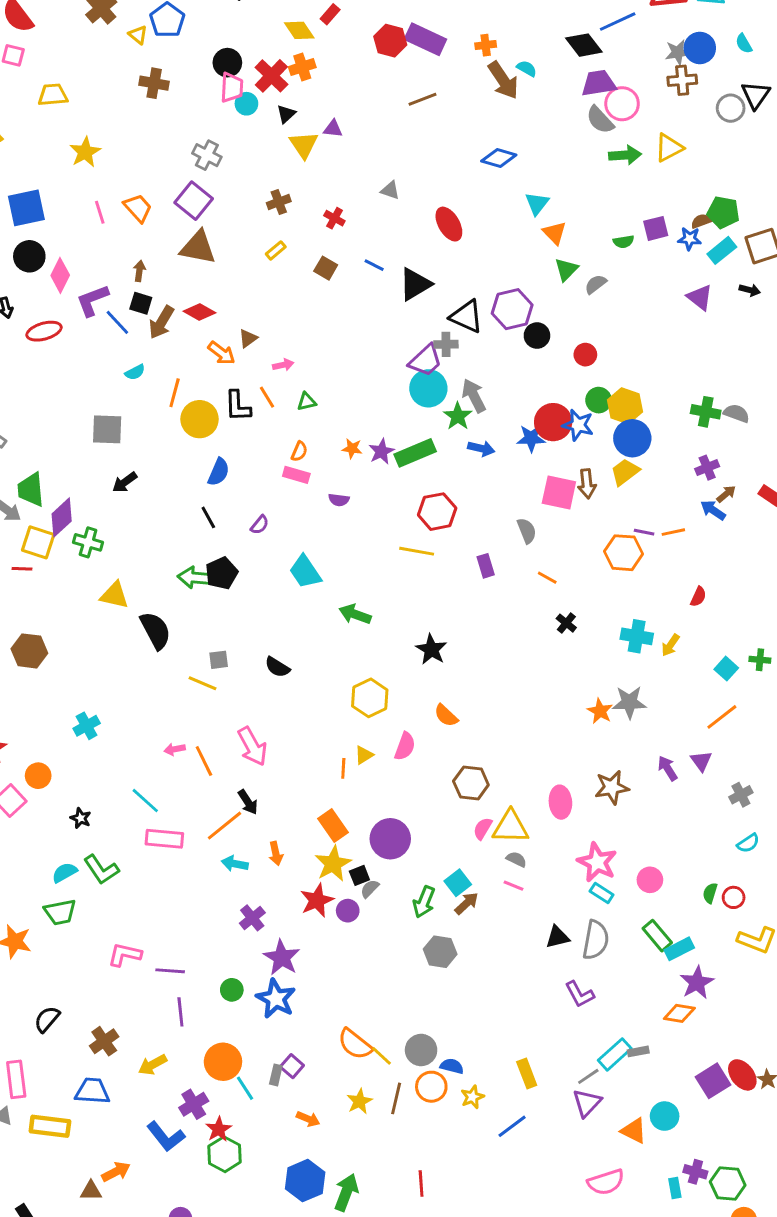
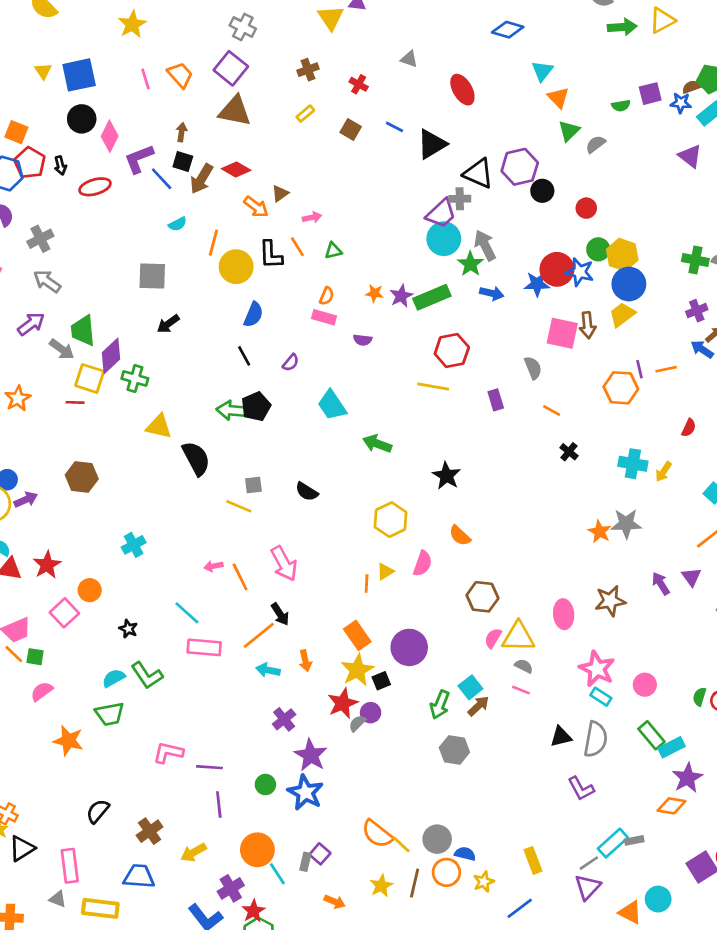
purple line: (644, 532) -> (639, 369), turned 66
gray semicircle: (370, 889) -> (357, 723), moved

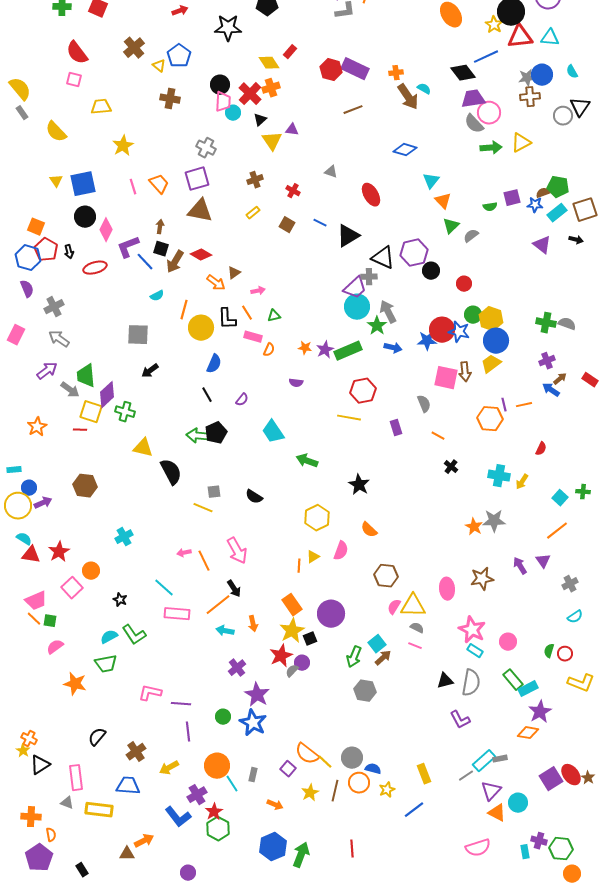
purple square: (231, 68) -> (197, 179), turned 35
pink rectangle: (324, 317) -> (253, 337), moved
purple square: (320, 854) -> (288, 769), moved
purple triangle: (588, 887) -> (491, 791), moved

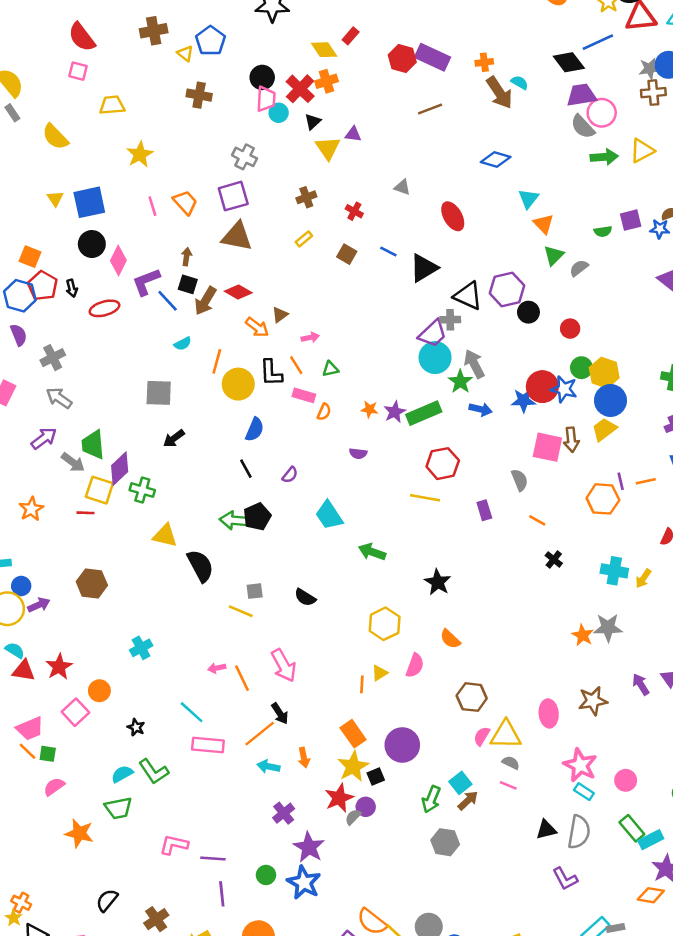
brown cross: (134, 48) -> (154, 31), turned 30

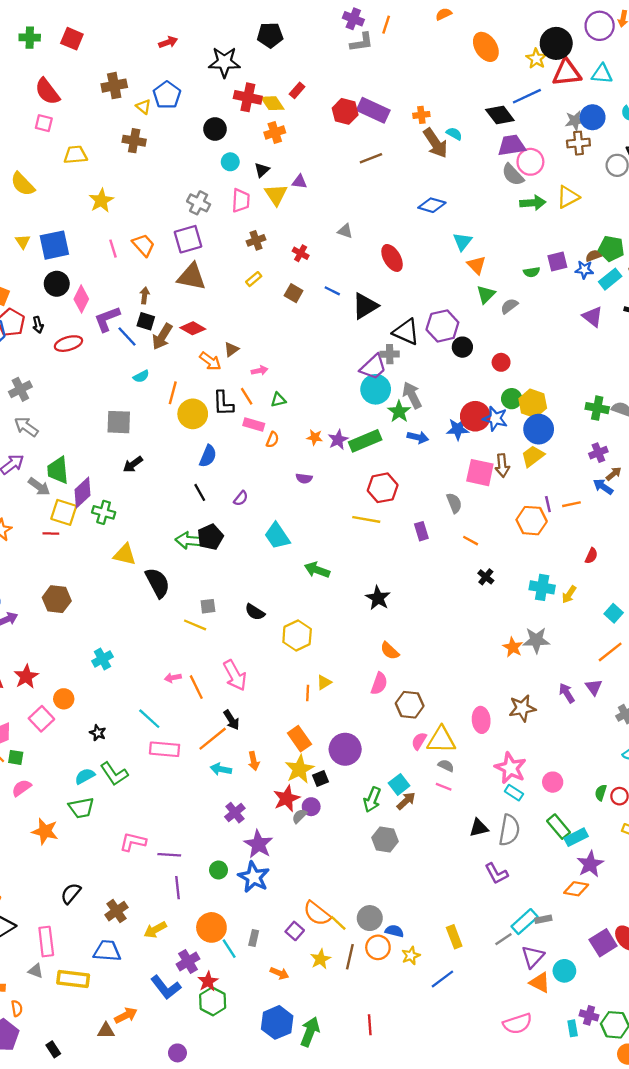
red cross: (300, 89) -> (248, 97), moved, turned -32
brown cross: (199, 95) -> (134, 141), moved
pink trapezoid: (266, 99) -> (241, 201), moved
yellow hexagon: (385, 624) -> (297, 635), moved
pink semicircle: (415, 665) -> (379, 684), moved

